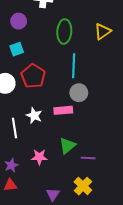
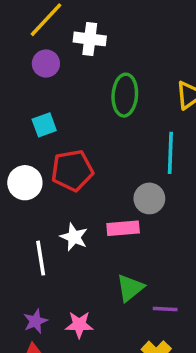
purple circle: (19, 21) -> (46, 64), moved
cyan line: (74, 66) -> (170, 153), moved
red pentagon: (33, 76) -> (72, 170), turned 30
pink star: (39, 157) -> (79, 325), moved

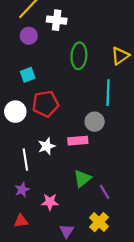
white star: (74, 237) -> (47, 146), turned 30
purple line: (165, 309) -> (105, 192), turned 56
purple star: (35, 321) -> (22, 190), moved

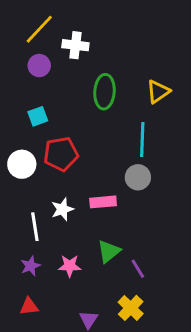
gray circle: (95, 122) -> (138, 177), moved
pink star: (50, 202) -> (70, 266), moved

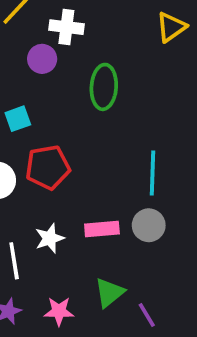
purple circle: (39, 66) -> (42, 59), moved
yellow triangle: (158, 92) -> (171, 27), moved
cyan line: (142, 140) -> (152, 173), moved
gray circle: (138, 177) -> (149, 225), moved

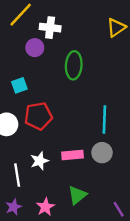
pink star: (59, 311) -> (45, 207), turned -30
purple line: (147, 315) -> (119, 209), moved

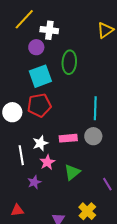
cyan square: (19, 85) -> (40, 76), moved, size x1.6
purple star: (14, 207) -> (34, 182), moved
pink star: (45, 207) -> (47, 162), moved

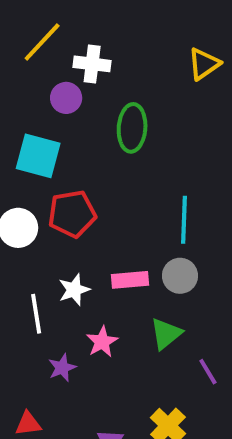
cyan square: (40, 76) -> (38, 156), moved, turned 35
pink star: (47, 162) -> (102, 342), moved
green triangle: (72, 172) -> (166, 334), moved

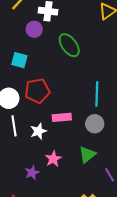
green ellipse: (132, 128) -> (69, 45), turned -40
cyan square: (38, 156) -> (19, 60), size x0.7
pink rectangle: (130, 280) -> (62, 117), moved
white line: (36, 314) -> (14, 126), moved

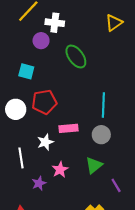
white line: (14, 126) -> (21, 158), moved

